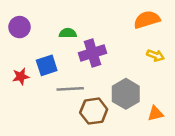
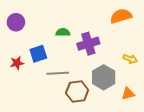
green semicircle: (68, 33) -> (63, 32), moved
purple cross: (92, 53) -> (88, 44), moved
yellow arrow: (155, 55) -> (130, 59), moved

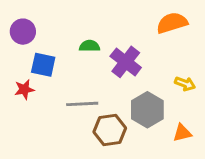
purple cross: (88, 44) -> (126, 62), turned -35
blue square: (38, 54) -> (43, 65), moved, turned 30

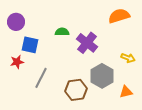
gray line: (82, 104) -> (41, 78), moved, turned -60

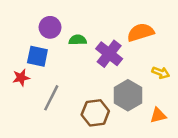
orange semicircle: (119, 16) -> (141, 32), moved
purple circle: (16, 22) -> (50, 27), moved

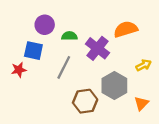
yellow arrow: (161, 73) -> (144, 65), turned -48
gray line: (51, 98) -> (64, 67), moved
orange triangle: (158, 115) -> (141, 103), turned -32

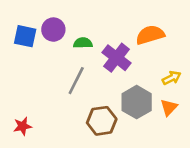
blue square: (33, 51) -> (25, 36), moved
red star: (19, 70) -> (22, 126), moved
orange triangle: (141, 103) -> (169, 107), moved

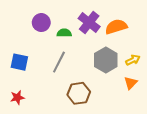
blue square: (25, 36) -> (19, 62), moved
purple cross: (116, 58) -> (89, 23), moved
gray hexagon: (137, 102) -> (106, 60), moved

